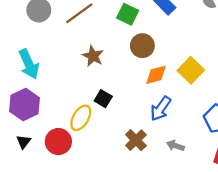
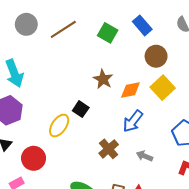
brown circle: (142, 46) -> (156, 56), moved
brown star: (93, 56) -> (103, 79), moved
red circle: (58, 142) -> (34, 158), moved

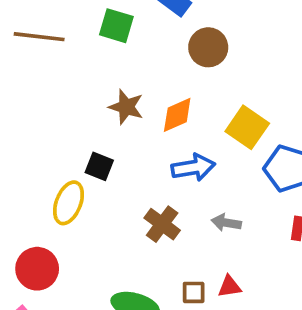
brown line: (63, 29) -> (39, 37), turned 52
yellow square: (163, 88) -> (247, 127), moved
blue arrow: (133, 121) -> (193, 167), turned -125

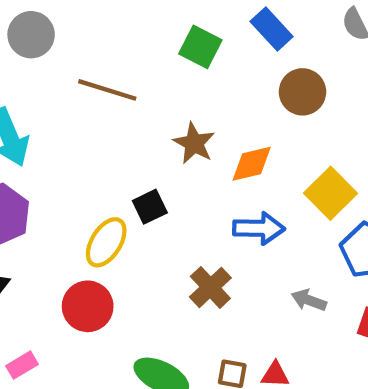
brown line: (39, 37) -> (107, 90), moved
black square: (99, 166) -> (150, 207), turned 32
gray arrow: (226, 223) -> (309, 300), moved
red circle: (37, 269) -> (88, 306), moved

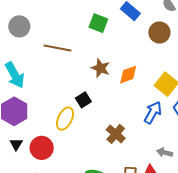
brown circle: (302, 92) -> (159, 32), moved
blue arrow: (259, 228) -> (153, 112), moved, turned -55
gray arrow: (309, 300) -> (165, 153), moved
red circle: (88, 306) -> (42, 148), moved

